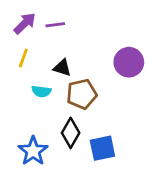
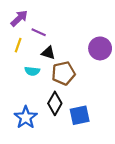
purple line: (55, 25) -> (39, 32), moved, turned 32

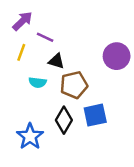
blue square: (80, 115) -> (95, 115), moved

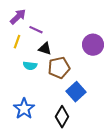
blue square: (95, 115) -> (76, 92), turned -30
black diamond: (64, 120) -> (62, 117), moved

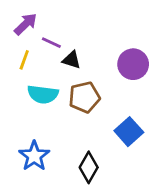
black triangle: (45, 49) -> (71, 60), moved
cyan semicircle: (30, 66) -> (43, 94), size x1.5
blue square: (76, 92) -> (129, 132), moved

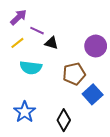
yellow line: (24, 60) -> (17, 43), turned 32
brown pentagon: (84, 97) -> (74, 74), moved

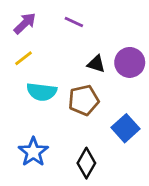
purple line: (37, 31) -> (74, 22), moved
black triangle: (51, 43) -> (96, 64), moved
brown pentagon: (74, 74) -> (84, 100), moved

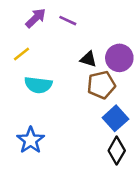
purple arrow: (25, 23) -> (36, 18), moved
brown pentagon: (84, 100) -> (101, 85), moved
black diamond: (86, 163) -> (117, 151), moved

